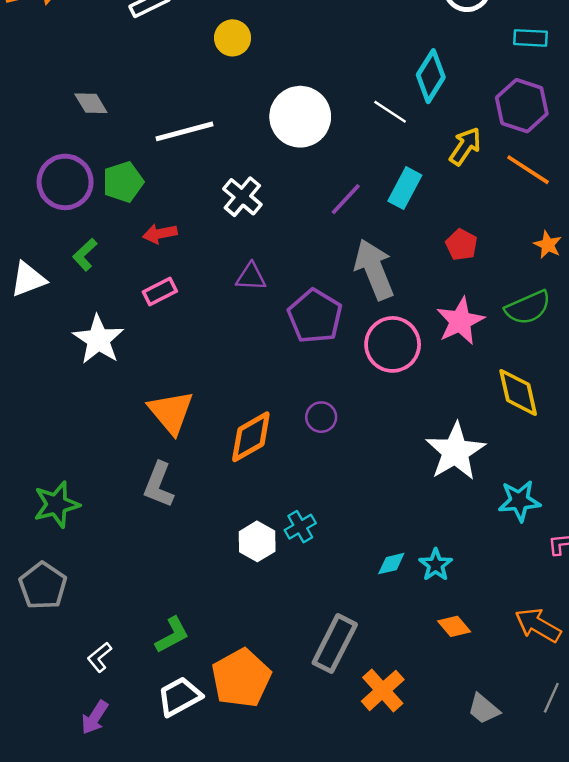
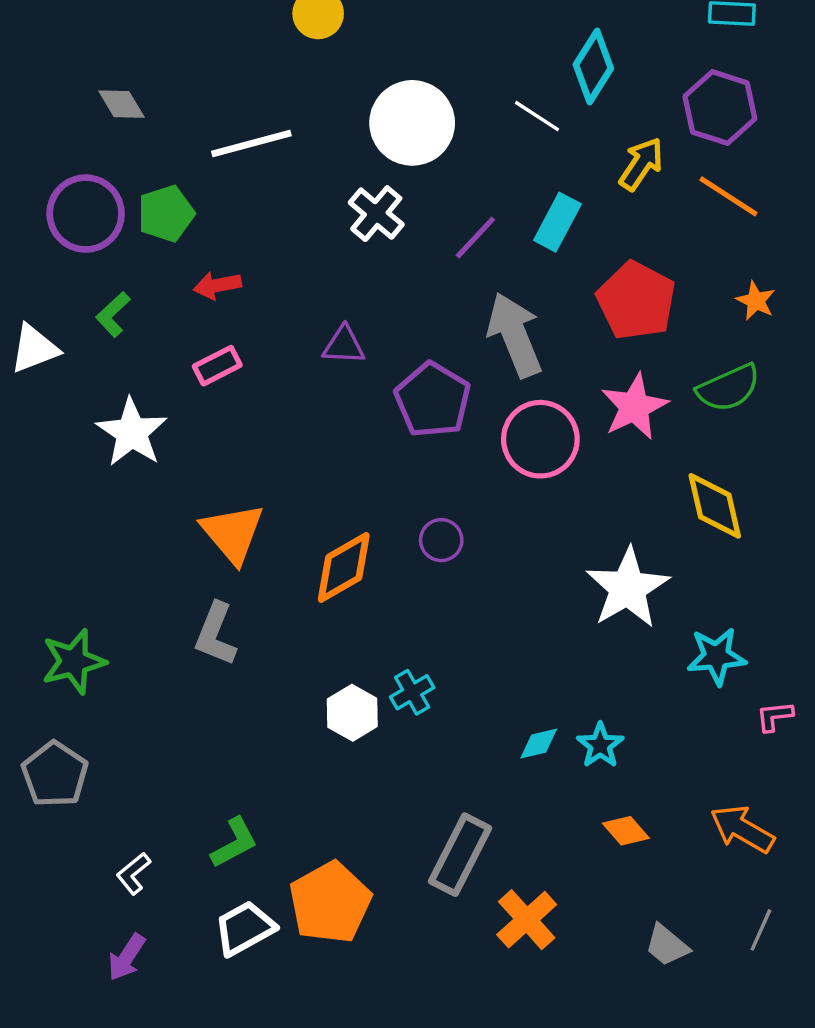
white cross: (242, 197) -> (376, 214), moved
red pentagon: (461, 245) -> (636, 301), size x1.8

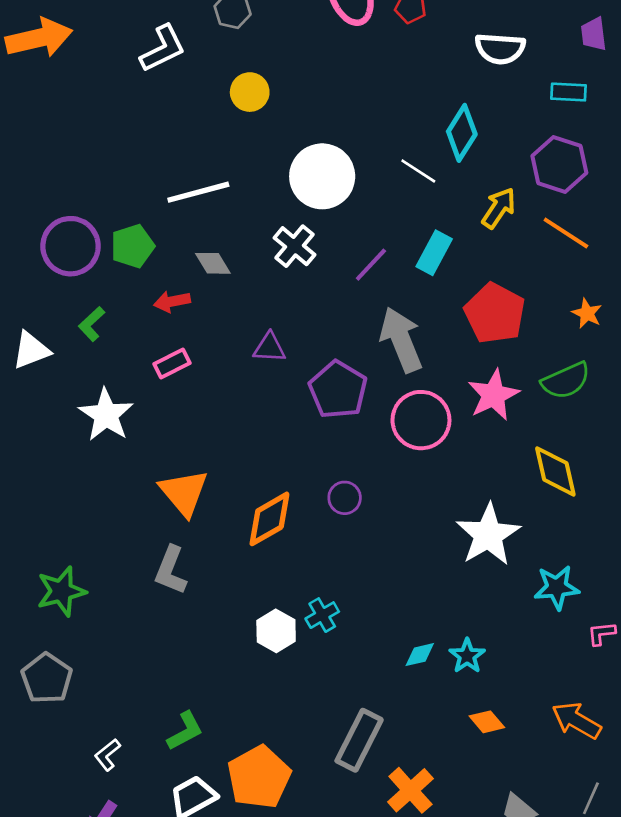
gray diamond: (122, 104) -> (213, 263), moved

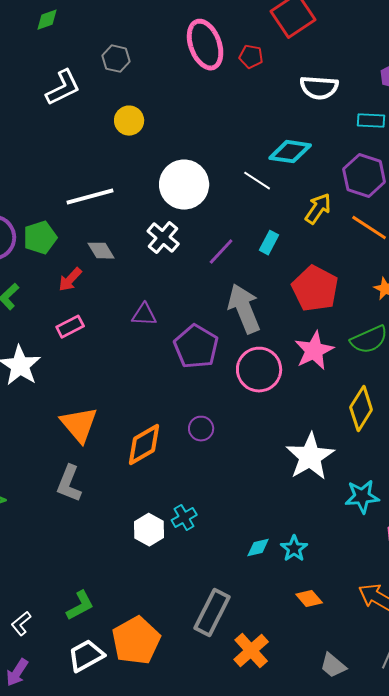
cyan diamond: (462, 133) -> (290, 152), turned 66
cyan rectangle: (434, 253) -> (269, 243), size x0.7
red arrow: (172, 302) -> (70, 280), turned -36
yellow diamond: (555, 471) -> (361, 409), turned 45

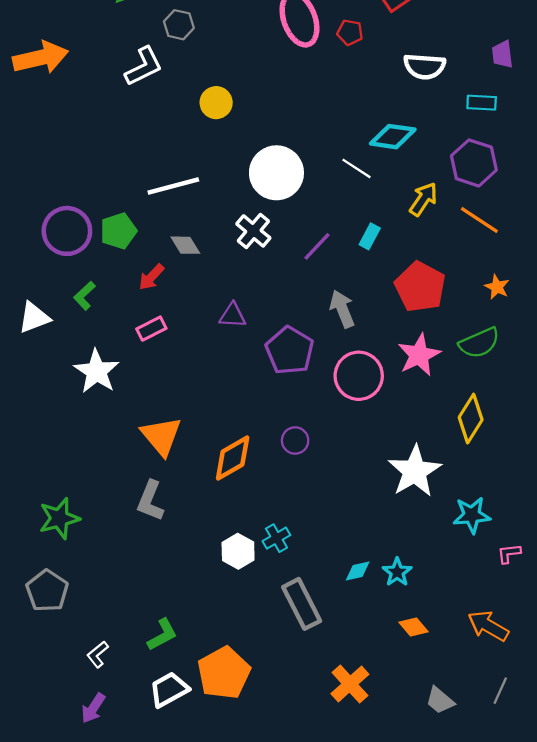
gray hexagon: (116, 59) -> (179, 25), moved
gray arrow: (244, 309) -> (342, 309), size x0.7
gray rectangle: (212, 613) -> (302, 604), moved, turned -54

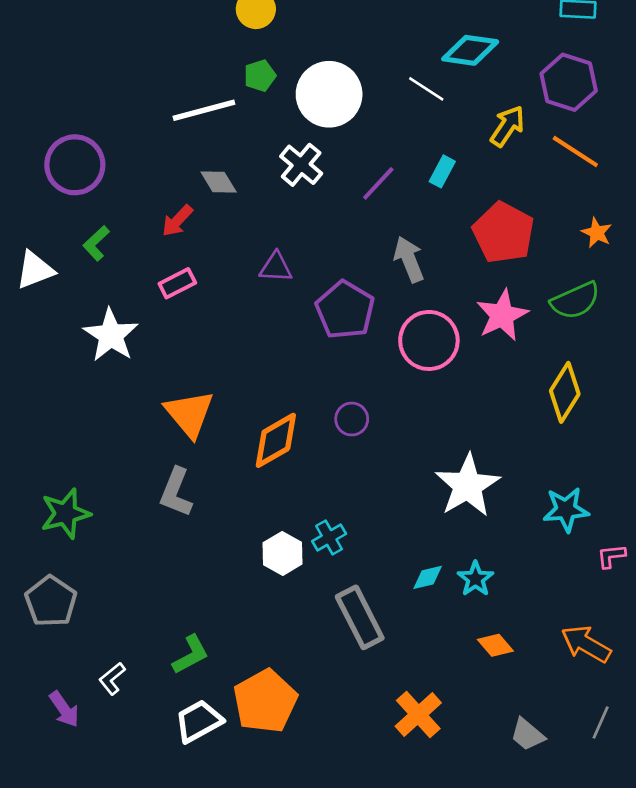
green pentagon: (118, 231) -> (260, 76), moved, size x0.7
white star: (415, 471) -> (468, 486), moved
purple arrow: (93, 708) -> (64, 709), moved, turned -68

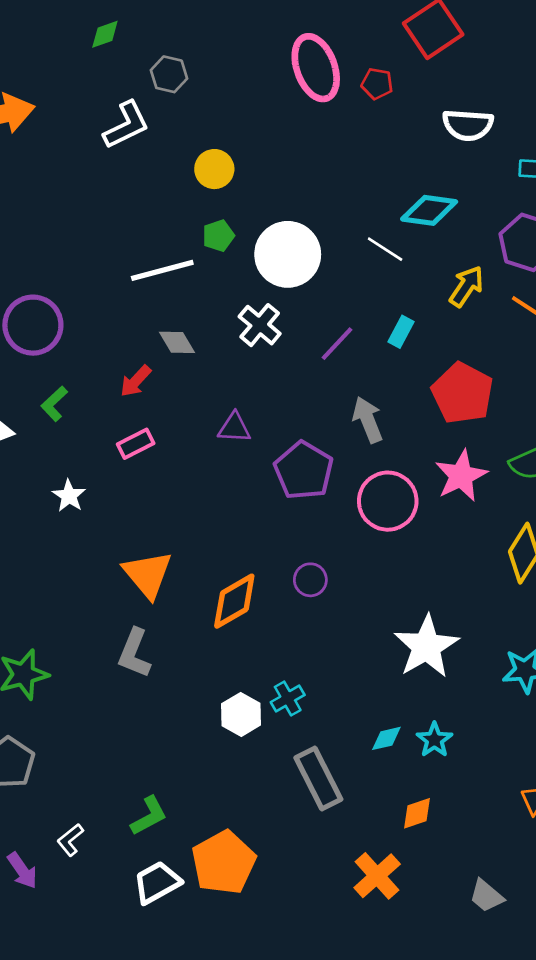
white star: (111, 335) -> (69, 496), size x0.6
orange diamond: (495, 645) -> (417, 813), moved, turned -68

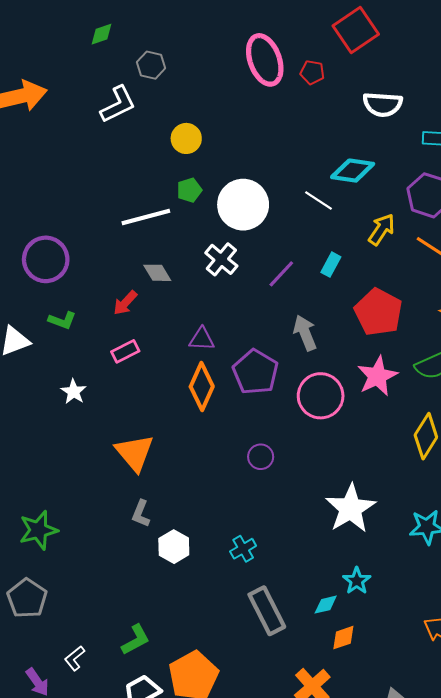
green L-shape: (54, 404) -> (62, 320), turned -116
orange diamond: (234, 601) -> (202, 386), moved, turned -36
gray L-shape: (134, 653) -> (141, 514), moved, size x0.7
white hexagon: (241, 714) -> (174, 547), moved
cyan diamond: (386, 738) -> (326, 605), moved

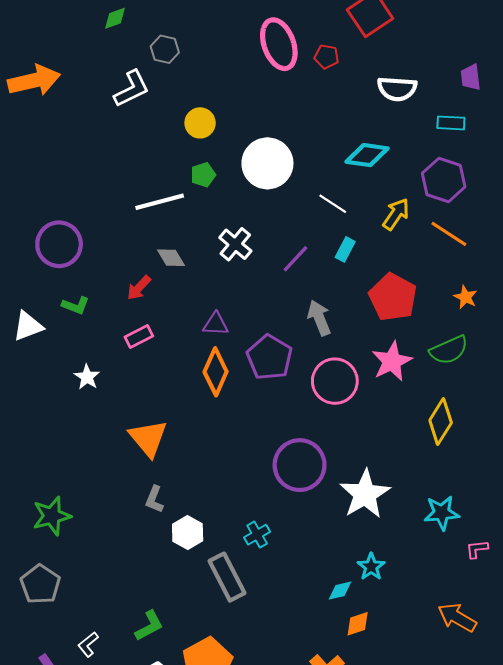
white line: (318, 200) -> (333, 204), moved
white circle: (243, 205) -> (267, 163), moved
purple circle: (261, 457) -> (300, 465), moved, size x2.0
gray rectangle: (267, 611) -> (227, 577), moved

